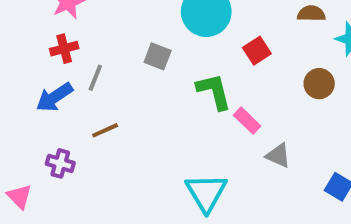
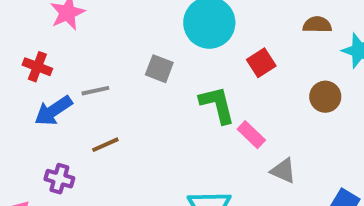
red cross: (64, 49) -> (37, 67), moved, turned 36
gray line: (95, 78) -> (95, 91), turned 56

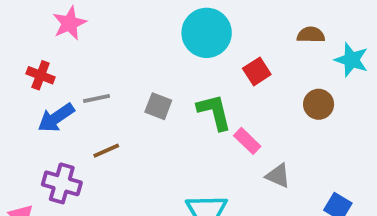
gray square: (159, 69) -> (158, 106), moved
purple cross: (59, 179) -> (62, 183), size x1.4

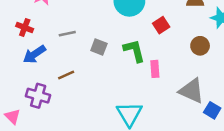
gray line: (97, 98) -> (67, 34), moved
pink rectangle: (247, 141) -> (155, 69), turned 42
gray triangle: (278, 176) -> (191, 91), moved, size x1.6

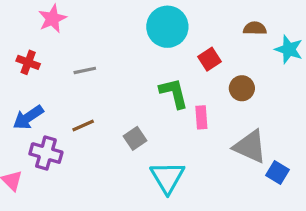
brown circle: (200, 46) -> (242, 88), moved
gray square: (99, 47) -> (135, 138), moved, turned 35
blue arrow: (34, 54) -> (28, 117), moved

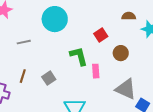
cyan circle: (167, 27) -> (55, 19), moved
brown line: (83, 125) -> (23, 76), turned -48
gray square: (135, 138) -> (49, 78), moved

